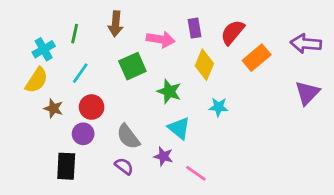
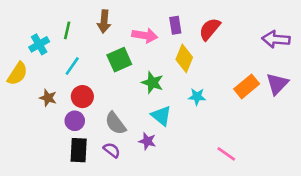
orange rectangle: (257, 58) -> (247, 86), moved
yellow semicircle: (37, 80) -> (17, 74), moved
black rectangle: (66, 166) -> (79, 150), moved
pink line: (196, 173) -> (226, 154), moved

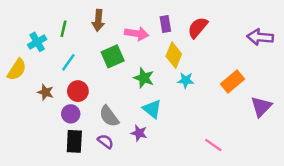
purple triangle: (277, 84) -> (261, 107), moved
cyan star: (197, 97) -> (186, 80), moved

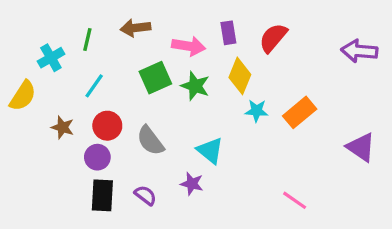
brown arrow: (98, 20) -> (135, 28), turned 78
green star: (144, 78) -> (195, 86), moved
orange rectangle: (232, 81) -> (300, 112), moved
purple triangle: (261, 107) -> (361, 147), turned -40
gray semicircle: (109, 116) -> (150, 141), moved

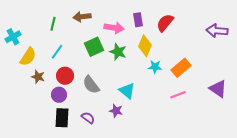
cyan cross: (51, 58) -> (13, 37), moved
yellow semicircle: (23, 96) -> (28, 57), moved
pink line: (295, 200) -> (178, 95), moved, turned -56

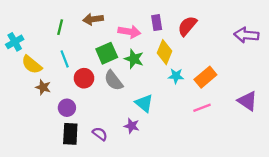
cyan line: (57, 52) -> (65, 59), turned -56
yellow semicircle: (28, 57) -> (32, 65), turned 96
red circle: (65, 76) -> (84, 78), moved
gray semicircle: (91, 85) -> (113, 80), moved

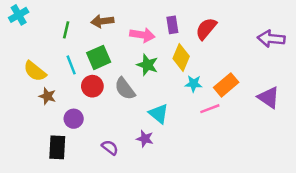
cyan cross: (15, 42) -> (19, 15), moved
green square: (107, 53) -> (99, 57), moved
purple triangle: (247, 101) -> (269, 97), moved
pink line: (202, 108) -> (210, 109), moved
black rectangle: (70, 134) -> (57, 147), moved

